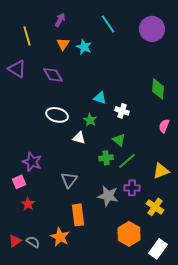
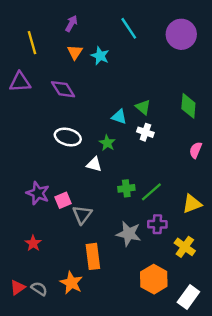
purple triangle: (17, 69) -> (20, 82), turned -36
green triangle: (119, 140) -> (143, 107), moved
pink square: (19, 182) -> (63, 200), moved

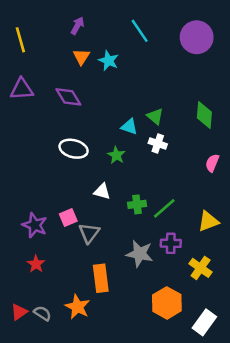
yellow line: (32, 43) -> (20, 40), moved
white triangle: (94, 164) -> (102, 191), moved
purple star: (38, 193) -> (35, 225), moved

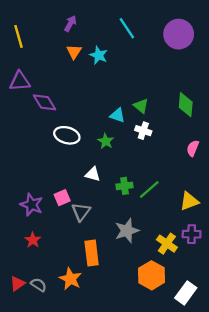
purple diamond: (68, 97) -> (44, 102), moved
purple cross: (171, 243) -> (192, 234), moved
gray star: (140, 254) -> (127, 231), turned -30
yellow cross: (201, 268) -> (167, 244), moved

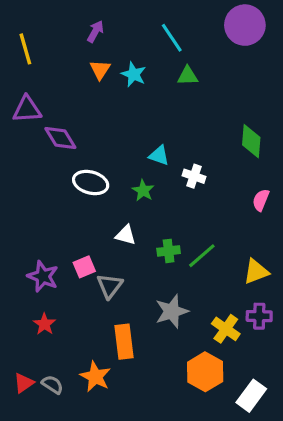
purple circle: (179, 34) -> (245, 25), moved
green triangle: (141, 106) -> (188, 76), moved, turned -42

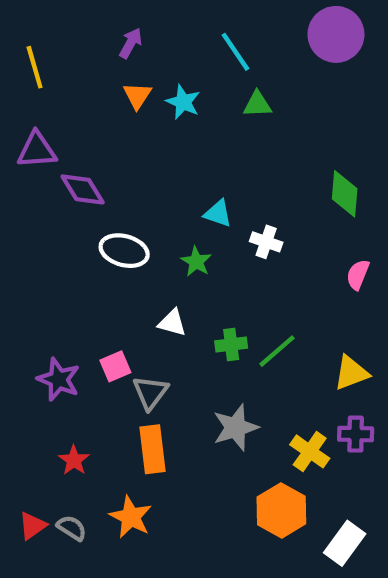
red star: (44, 324) -> (74, 460), moved
orange rectangle: (124, 342) -> (153, 449), moved

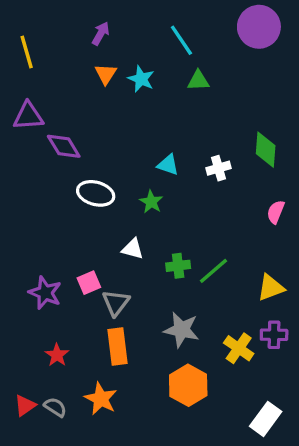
white cross: (266, 242) -> (219, 168), moved, turned -35
gray star: (235, 427) -> (181, 330), turned 30
orange hexagon: (281, 510) -> (188, 385), moved

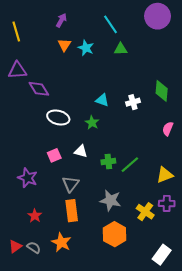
pink square: (89, 283) -> (54, 155), moved

